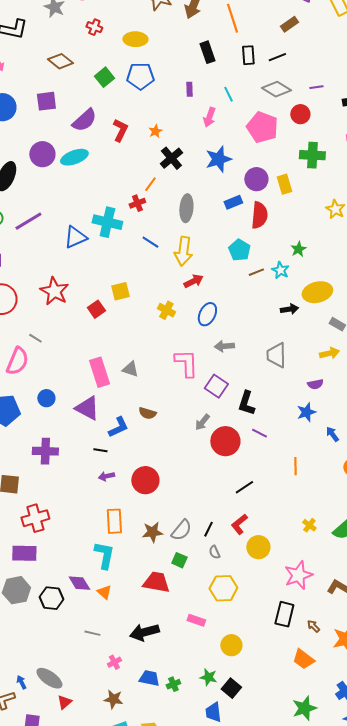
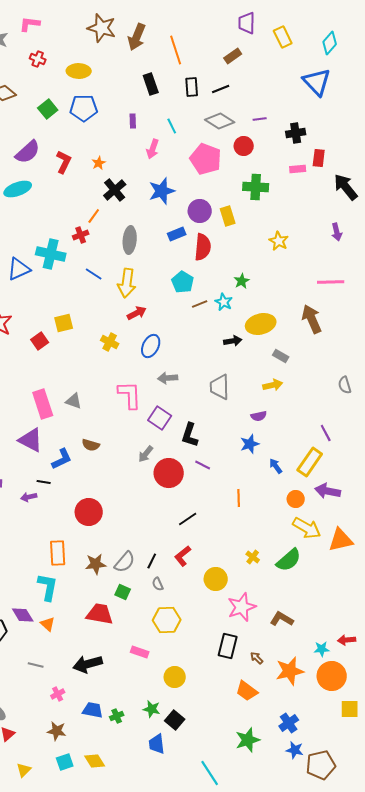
purple arrow: (106, 476) -> (29, 497), moved
yellow circle: (258, 547) -> (216, 579), moved

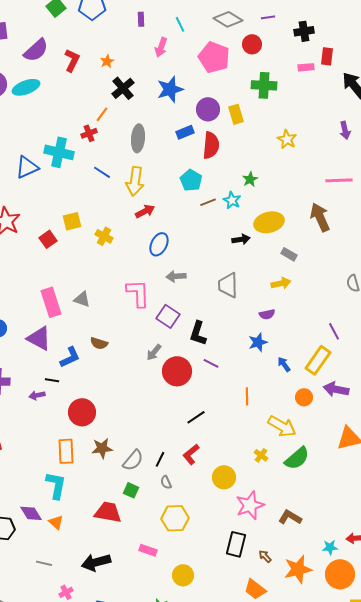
yellow cross: (110, 342) -> (104, 236), moved
red circle: (89, 512) -> (82, 412), moved
yellow arrow: (307, 528) -> (282, 426), moved
brown star: (96, 564) -> (102, 448), moved

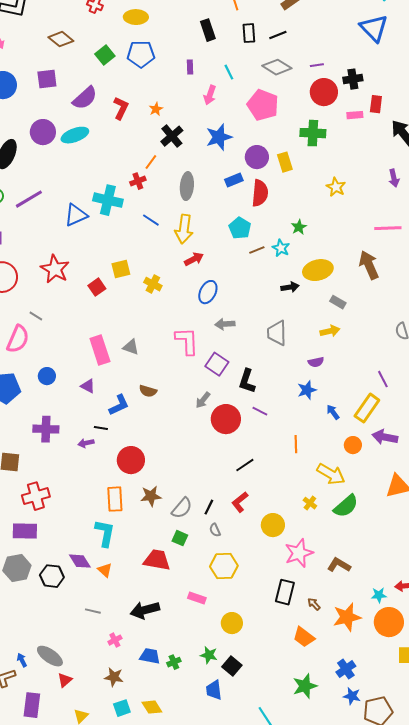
red circle: (252, 44) -> (324, 92), moved, size x1.4
purple triangle: (39, 338) -> (88, 386), size x0.6

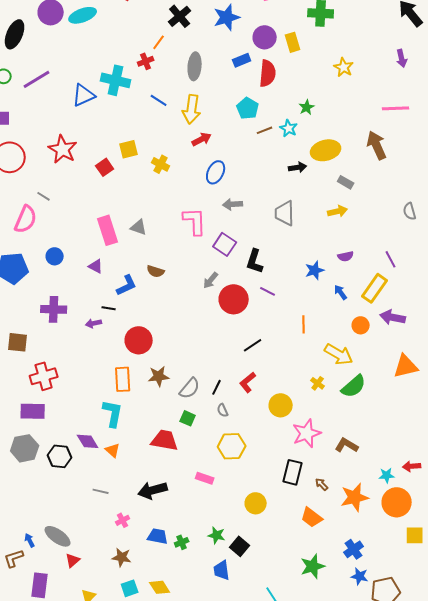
purple semicircle: (316, 362) -> (346, 256), moved
yellow circle: (232, 623) -> (256, 503), moved

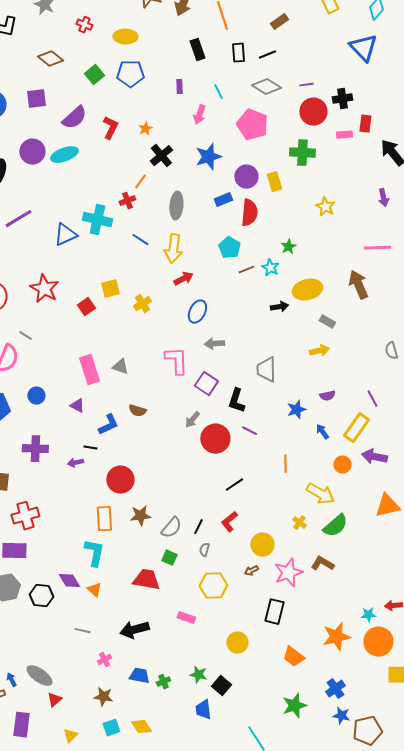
yellow cross: (161, 164) -> (142, 304), turned 30
gray trapezoid: (285, 213) -> (266, 370), moved
gray semicircle: (223, 410) -> (204, 550), turned 40
brown L-shape: (347, 445) -> (322, 564), moved
brown arrow: (322, 484) -> (251, 571), moved, turned -72

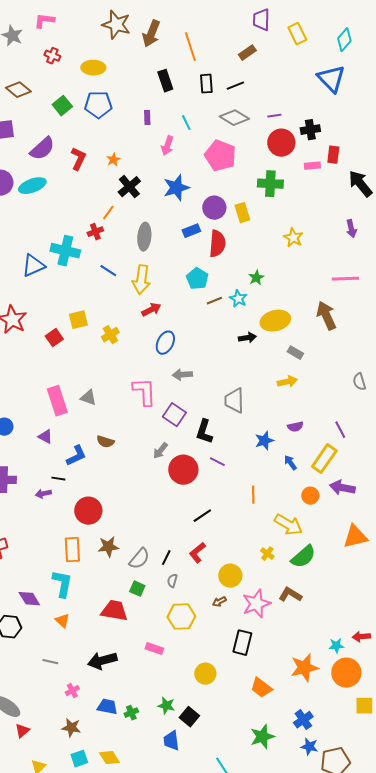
purple diamond: (69, 581) -> (29, 599), moved

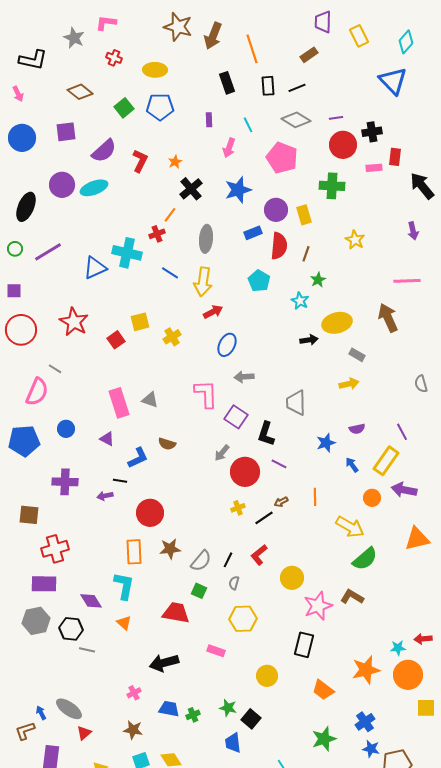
brown line: (214, 301) -> (306, 254), moved, turned -49
yellow cross: (267, 554) -> (238, 508), moved, turned 32
brown arrow: (219, 602) -> (281, 502), moved
gray line: (50, 662) -> (87, 650), moved

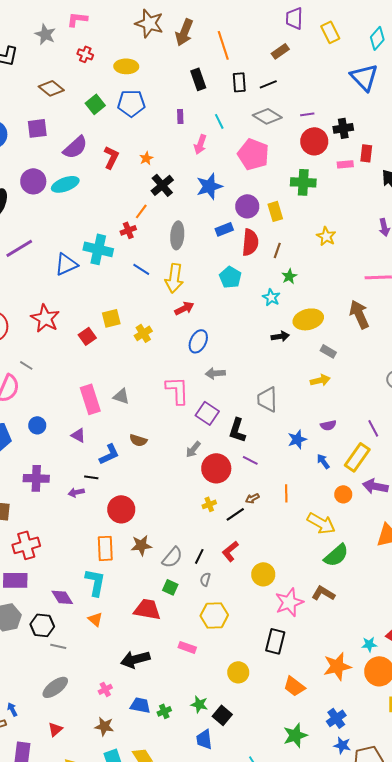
gray ellipse: (69, 709) -> (55, 687), moved, turned -72

